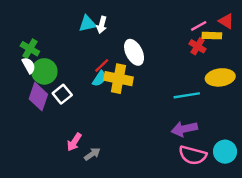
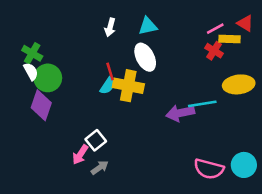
cyan triangle: (87, 24) -> (148, 26), moved
red line: (102, 65) -> (110, 71), turned -63
white square: (62, 94) -> (96, 140), moved
purple arrow: (184, 129) -> (180, 113), moved

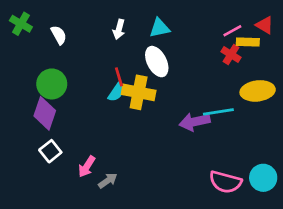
green cross: (32, 53) -> (21, 24), moved
white semicircle: (31, 71) -> (59, 35), moved
white square: (96, 140) -> (50, 151), moved

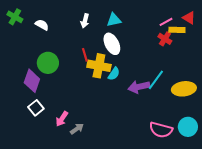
white semicircle: (59, 35) -> (42, 25), turned -32
green circle: (52, 84) -> (48, 63), moved
yellow ellipse: (258, 91) -> (184, 89), moved
cyan semicircle: (116, 92) -> (114, 74), moved
cyan line: (218, 112) -> (156, 80), turned -45

